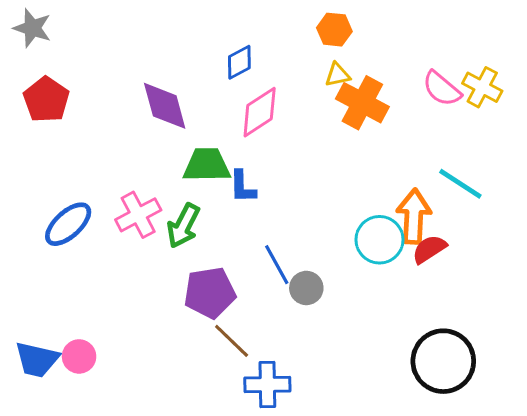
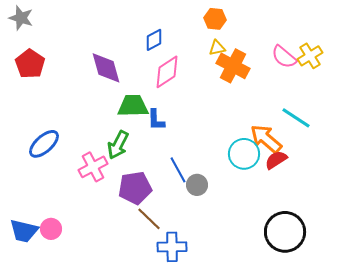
yellow cross: (482, 87) -> (310, 56), turned 30
pink cross: (138, 215) -> (93, 167), moved
orange arrow: (414, 216) -> (266, 139), turned -52

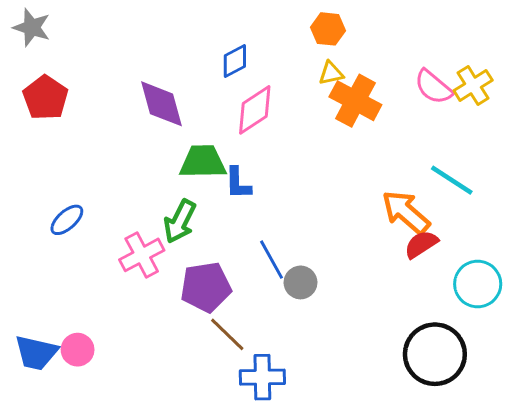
blue ellipse: (44, 144) -> (67, 220), size x0.7
cyan circle: (244, 154) -> (478, 284), moved

